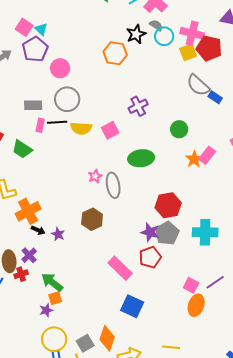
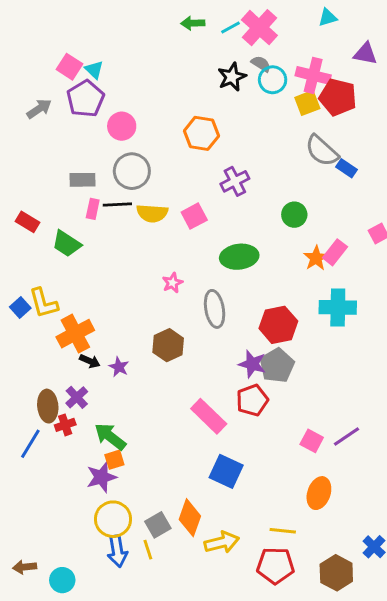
orange hexagon: (115, 53) -> (201, 133), moved
gray ellipse: (113, 185) -> (215, 309), moved
cyan cross: (205, 232) -> (338, 307), moved
orange ellipse: (196, 305) -> (319, 493), moved
purple star: (46, 310) -> (101, 477), size x1.5

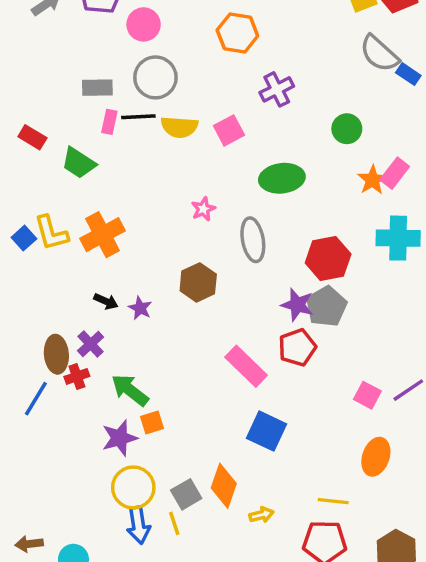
orange cross: (75, 334) -> (103, 235), moved
orange square: (114, 460) -> (152, 423), moved
yellow arrow: (222, 542) -> (261, 515), size x0.6

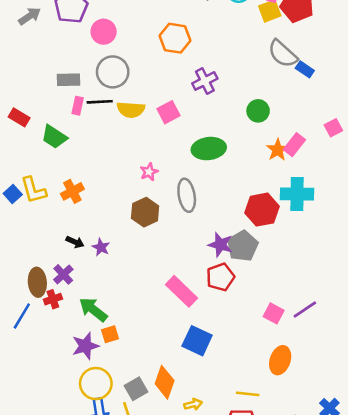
orange cross: (103, 235) -> (72, 191), size x0.7
red hexagon: (328, 259) -> (262, 210), moved
brown hexagon: (198, 282) -> (145, 212), moved

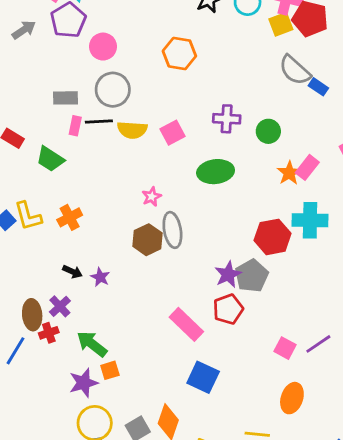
purple cross: (205, 81) -> (227, 119), moved, turned 30
gray ellipse: (187, 195) -> (172, 230), moved
purple star: (220, 245) -> (228, 274), turned 30

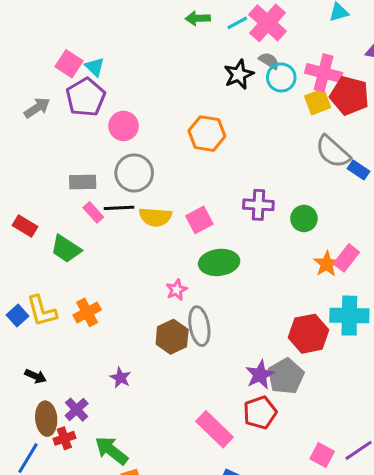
pink rectangle: (75, 126) -> (93, 212), turned -54
green ellipse: (216, 172) -> (219, 262), moved
black arrow: (72, 272) -> (36, 376), moved

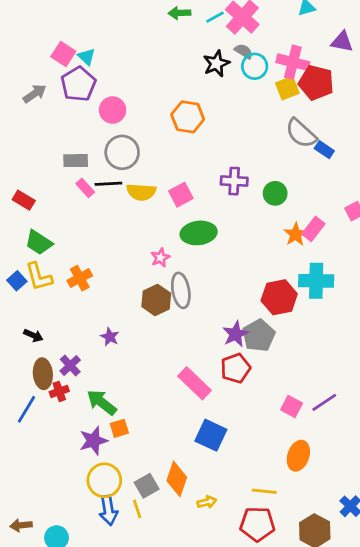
green trapezoid: (66, 249) -> (39, 243), moved

